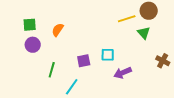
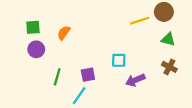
green triangle: (144, 33) -> (168, 39), moved, turned -32
purple square: (84, 61) -> (88, 75), moved
brown cross: (163, 61) -> (169, 67), moved

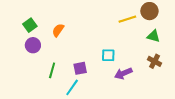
green square: (33, 27) -> (30, 25), turned -32

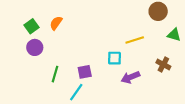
yellow line: (127, 19) -> (135, 40), moved
orange semicircle: (58, 30) -> (56, 23), moved
green triangle: (153, 36) -> (174, 35), moved

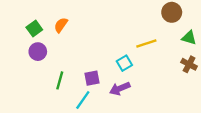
cyan square: (114, 58) -> (124, 63), turned -32
brown cross: (163, 64) -> (189, 64), moved
purple arrow: (130, 77) -> (120, 89), moved

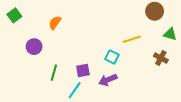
green square: (34, 28) -> (14, 15), moved
cyan square: (124, 63) -> (112, 57), turned -32
brown cross: (189, 64) -> (161, 58), moved

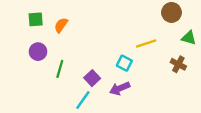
green square: (14, 15) -> (36, 19), moved, turned 32
purple square: (83, 70) -> (92, 78), turned -32
green line: (54, 73) -> (60, 69), moved

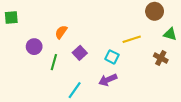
green square: (36, 19) -> (11, 18), moved
orange semicircle: (61, 25) -> (61, 32), moved
purple square: (92, 78) -> (80, 53), moved

